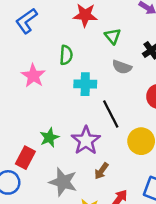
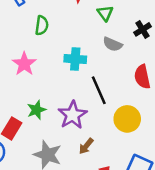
green semicircle: (66, 55) -> (42, 25), moved
pink star: (33, 76) -> (24, 64), moved

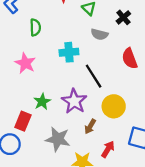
yellow circle: (127, 119) -> (114, 106), moved

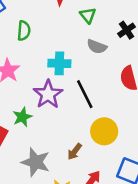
purple star: (74, 101) -> (48, 94), moved

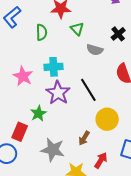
green triangle: (88, 15) -> (77, 29), moved
green semicircle: (24, 31) -> (42, 32), moved
cyan cross: (59, 63) -> (54, 67), moved

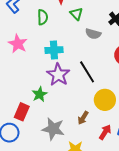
pink star: (23, 76) -> (18, 44), moved
red arrow: (101, 160) -> (105, 132), moved

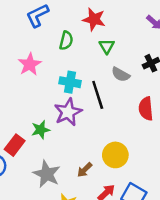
black line: (87, 72) -> (98, 95), moved

